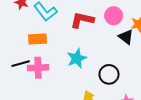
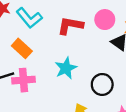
orange rectangle: (38, 39) -> (22, 48), turned 48

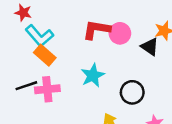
cyan L-shape: (29, 18) -> (39, 36), moved
pink circle: (105, 20) -> (120, 33), moved

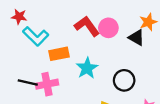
red L-shape: (97, 30) -> (87, 26), turned 50
orange rectangle: (45, 55) -> (59, 54), moved, turned -48
black line: (26, 86) -> (28, 83), turned 36

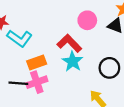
red L-shape: (87, 26) -> (69, 43), moved
orange rectangle: (59, 54) -> (37, 62), moved

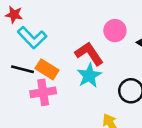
orange rectangle: (37, 62) -> (47, 69), turned 42
black line: (18, 83) -> (23, 69), moved

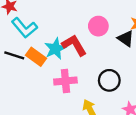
cyan star: (89, 76) -> (55, 49), moved
pink cross: (43, 92) -> (65, 81), moved

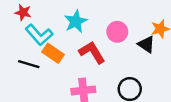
cyan star: (55, 49) -> (76, 21), moved
orange rectangle: (36, 57) -> (53, 53), moved

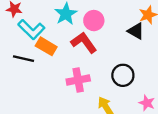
pink circle: (117, 32) -> (94, 21), moved

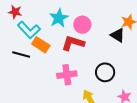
red L-shape: (84, 43) -> (73, 43), turned -40

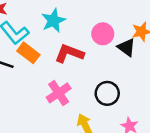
pink circle: (82, 25) -> (103, 34), moved
pink cross: (67, 75) -> (59, 93), turned -30

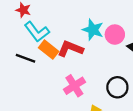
cyan star: (53, 21) -> (93, 30), moved, turned -30
red L-shape: (69, 53) -> (70, 49), moved

